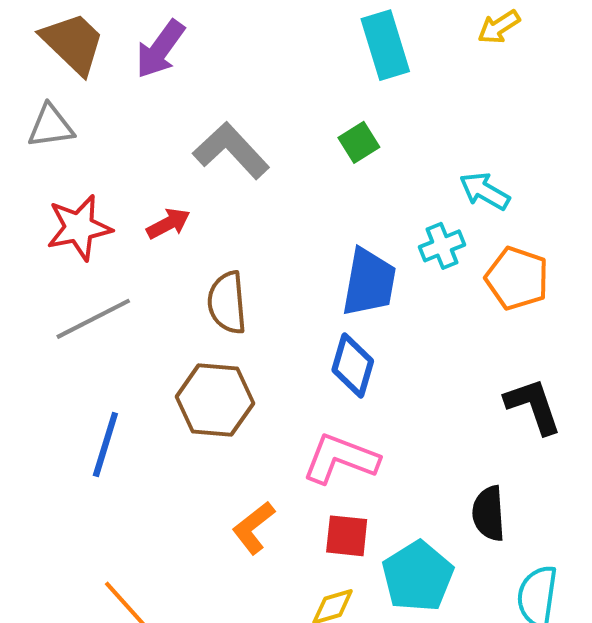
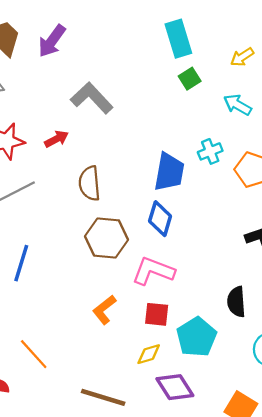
yellow arrow: (499, 27) -> (242, 57), moved
green square: (359, 142) -> (190, 79), moved
cyan arrow: (485, 191) -> (238, 105), moved
brown hexagon: (215, 400) -> (107, 238), moved

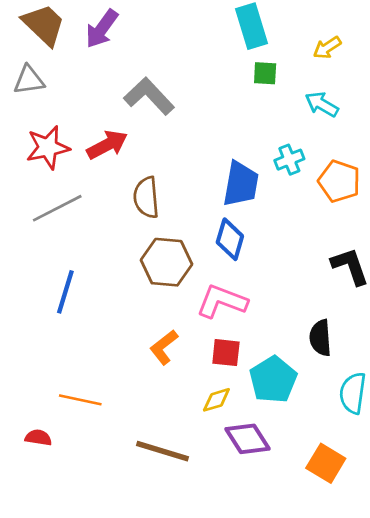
green square: (190, 79) -> (265, 73), turned 35
red arrow: (56, 139) -> (107, 145), size x1.4
orange line: (34, 354) -> (80, 400), turned -36

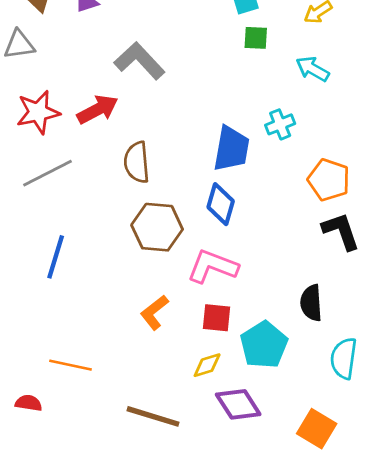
orange pentagon: (339, 181) -> (329, 180), moved

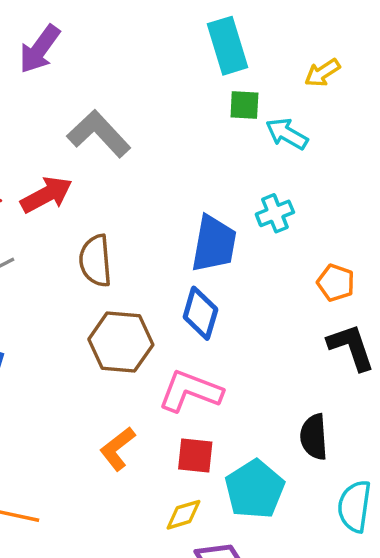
cyan arrow: (313, 69) -> (287, 134), moved
orange pentagon: (329, 180) -> (336, 283), size x0.7

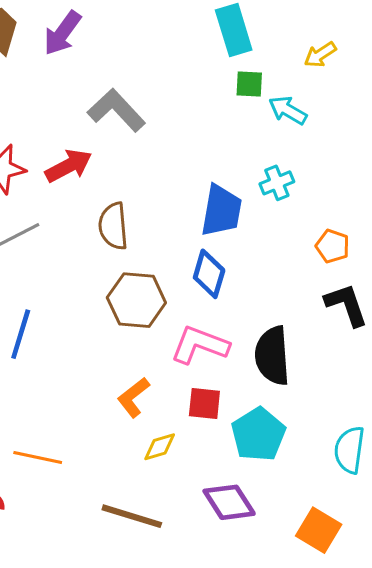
black semicircle: (314, 437) -> (272, 356), moved, size x1.4
yellow diamond: (183, 515) -> (160, 447), moved

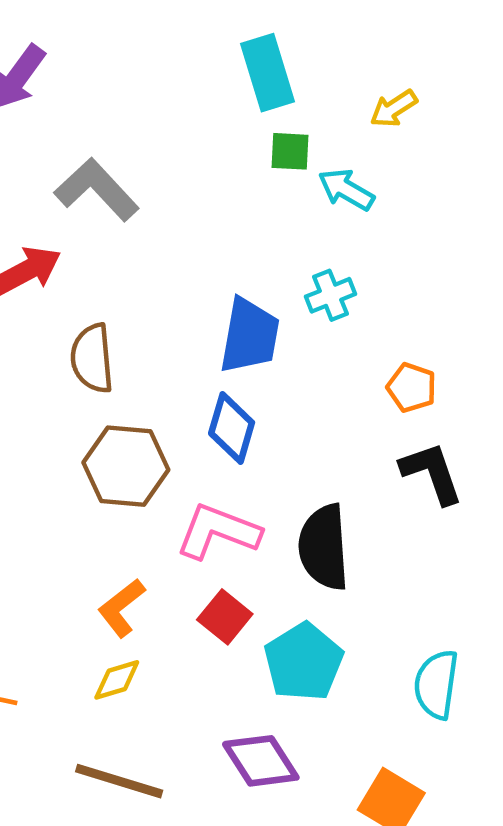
red square: (204, 404) -> (225, 617), turned 33
yellow diamond: (160, 447) -> (117, 680), moved

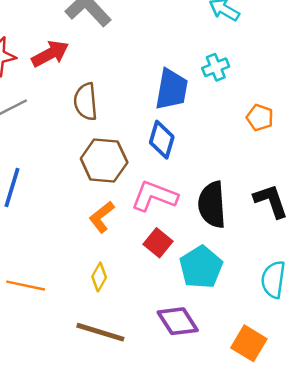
black L-shape: (432, 473) -> (271, 201), moved
orange L-shape: (121, 608) -> (102, 217), moved
yellow diamond: (117, 680) -> (99, 277), turned -44

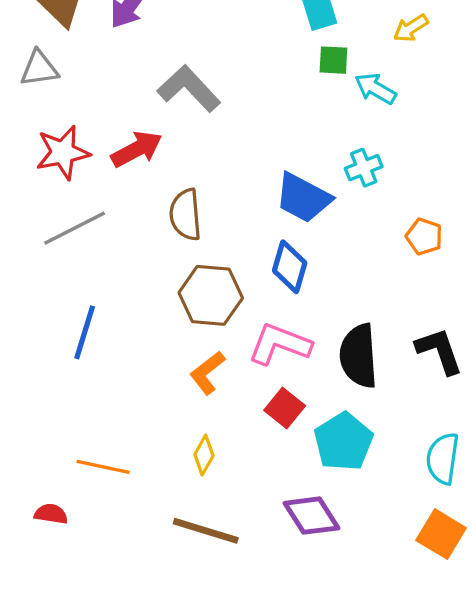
blue trapezoid: (172, 89) -> (303, 198), turned 108
orange square: (249, 343) -> (441, 534), moved

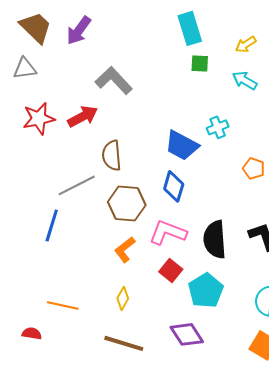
cyan arrow: (375, 89) -> (245, 80), moved
gray line: (75, 228) -> (77, 185), moved

